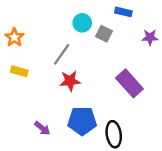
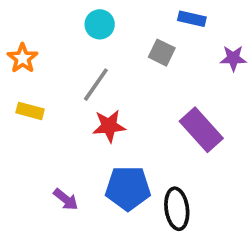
cyan circle: (82, 23) -> (100, 24), moved

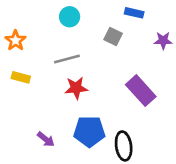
gray line: (96, 85) -> (67, 59), turned 40

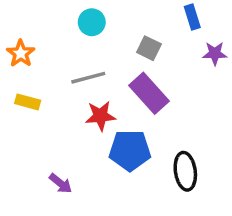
blue rectangle: (134, 13) -> (192, 17), moved, turned 60
purple rectangle: (141, 91) -> (149, 93), moved
blue pentagon: (89, 131) -> (130, 150), moved
black ellipse: (124, 146) -> (185, 171), moved

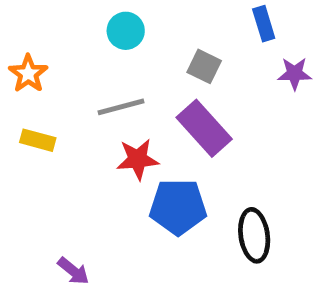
purple arrow: (61, 183) -> (73, 271), moved

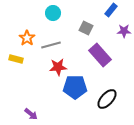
blue rectangle: (264, 24) -> (111, 10), turned 56
orange star: (28, 74) -> (27, 38), moved
purple rectangle: (204, 128) -> (100, 55), moved
black ellipse: (254, 235) -> (107, 99), turned 50

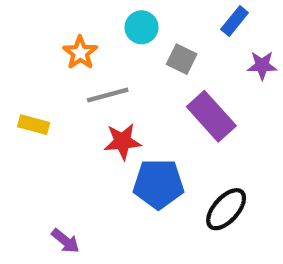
cyan circle: (53, 13) -> (142, 27), moved
orange star: (27, 38) -> (80, 53), moved

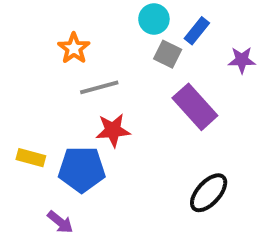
blue rectangle: (235, 21) -> (197, 31), moved
cyan circle: (142, 27) -> (154, 19), moved
yellow rectangle: (34, 125) -> (31, 158), moved
blue pentagon: (158, 184) -> (82, 169), moved

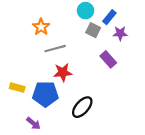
purple star: (242, 60) -> (120, 33), moved
purple rectangle: (195, 107) -> (108, 59), size x0.7
black ellipse: (209, 193) -> (82, 107), moved

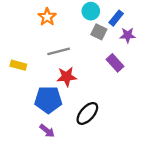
orange star: (41, 27) -> (47, 17), moved
yellow rectangle: (17, 88) -> (18, 65), moved
purple arrow: (33, 123) -> (47, 131), moved

